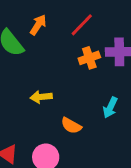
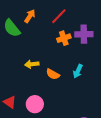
orange semicircle: (71, 126) -> (53, 74), moved

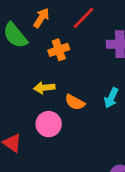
orange cross: (64, 38) -> (59, 50), moved
pink circle: (35, 104) -> (49, 124), moved

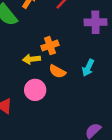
orange cross: (59, 50) -> (50, 46), moved

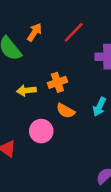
yellow arrow: (31, 59) -> (26, 90), moved

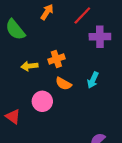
orange arrow: (34, 32) -> (47, 12), moved
red line: (74, 32) -> (82, 15), moved

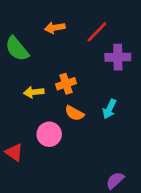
orange arrow: (47, 12) -> (55, 28), turned -133

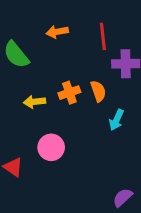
red line: (97, 32) -> (103, 36), turned -50
orange semicircle: (74, 113) -> (98, 91), moved, turned -138

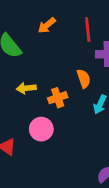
orange arrow: (57, 32) -> (47, 25), turned -30
orange cross: (69, 93) -> (58, 98), moved

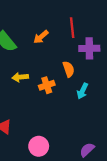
orange arrow: (47, 25) -> (41, 37), moved
pink circle: (41, 129) -> (39, 146), moved

